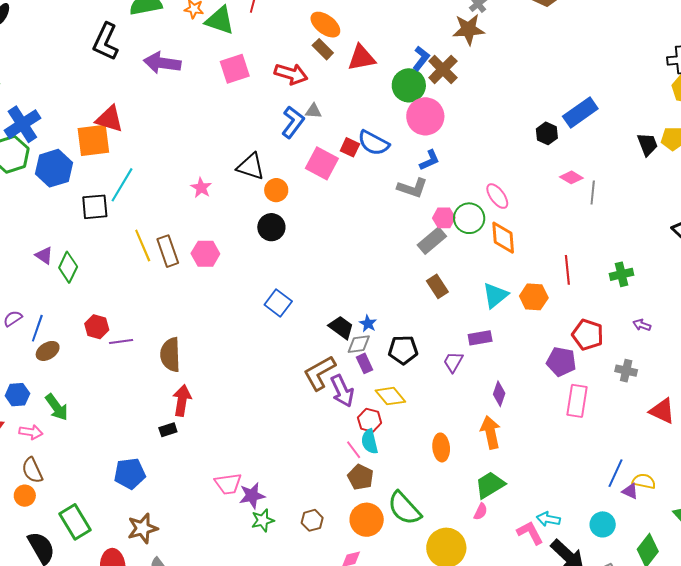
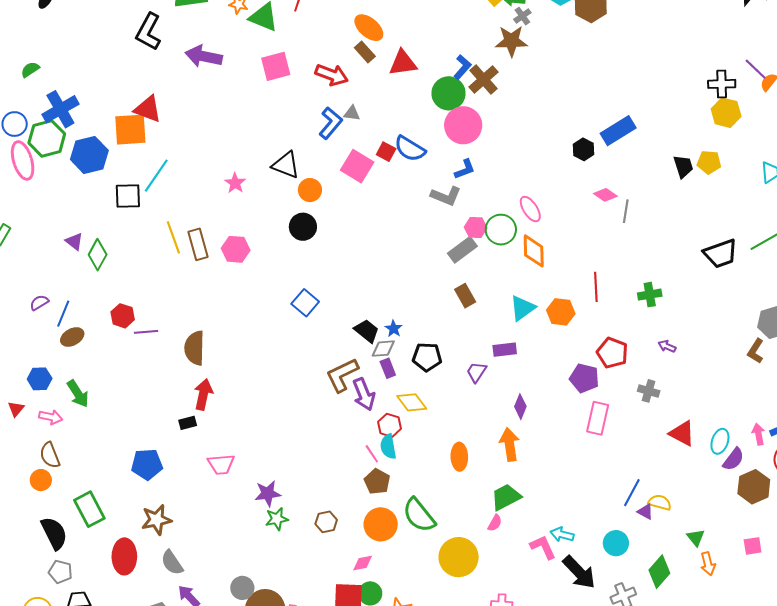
pink trapezoid: (228, 484) -> (221, 464), moved

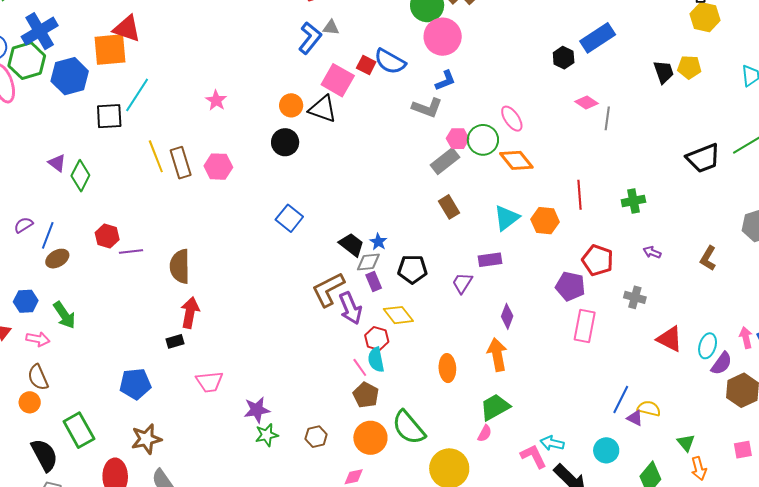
black triangle: (286, 165) -> (323, 109), moved
orange diamond: (534, 251) -> (516, 160), turned -36
brown L-shape: (756, 351) -> (708, 258), moved

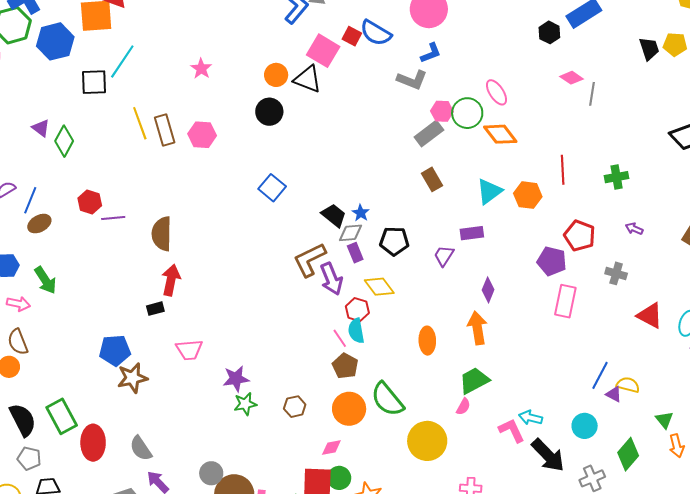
green rectangle: (79, 430) -> (62, 416), moved
brown star: (146, 439) -> (132, 378), moved

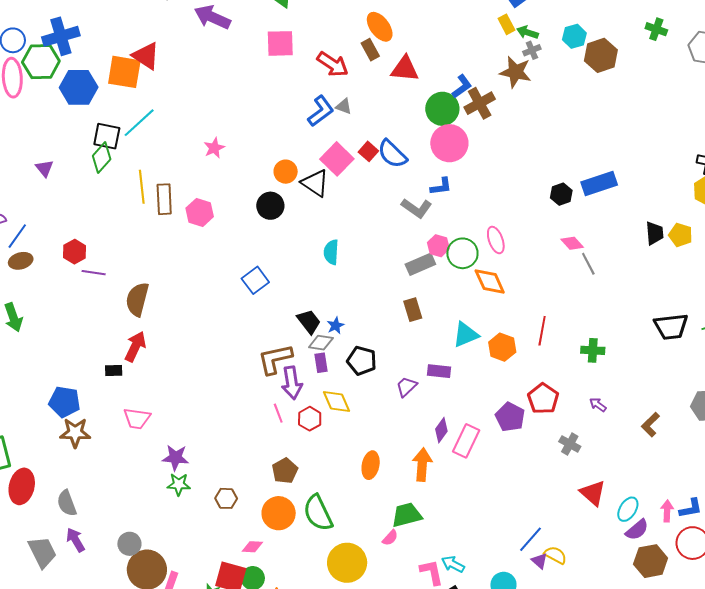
gray line: (592, 94) -> (588, 264), turned -50
green diamond: (64, 141) -> (102, 158), moved
pink rectangle: (565, 301) -> (466, 441), moved
cyan semicircle: (356, 331) -> (331, 252), moved
pink line: (340, 338) -> (278, 413), moved

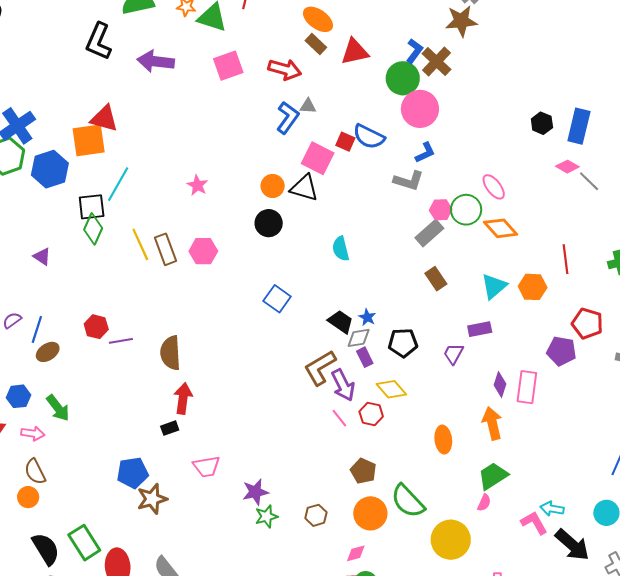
blue rectangle: (599, 184) -> (579, 126), moved, turned -40

